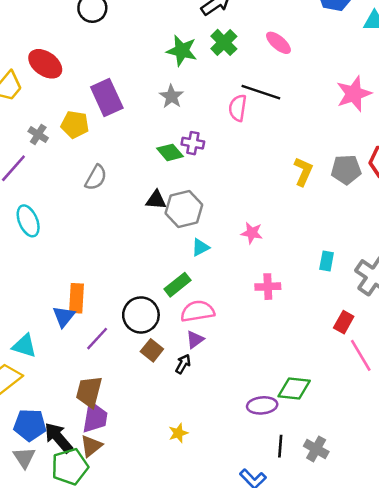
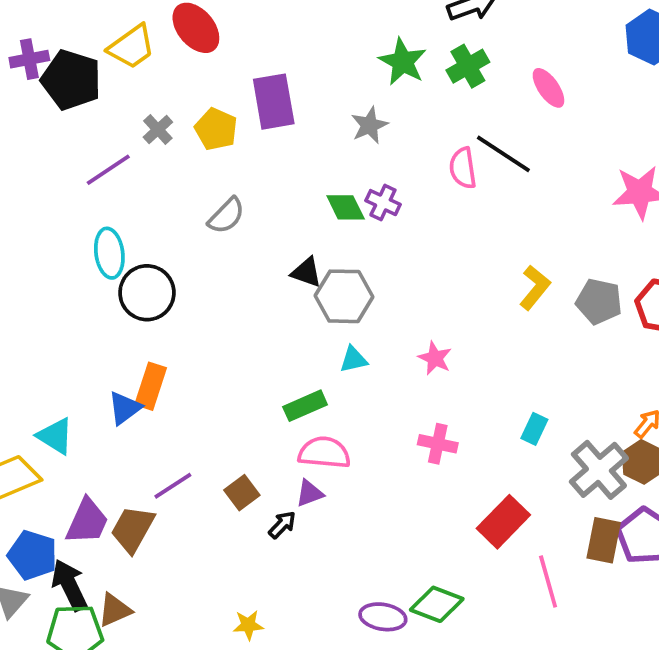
pink semicircle: (238, 108) -> (463, 168), turned -32
black circle: (141, 315) -> (147, 293), moved
red rectangle: (344, 322) -> (503, 522), moved, size x1.5
purple line: (97, 339) -> (173, 486), moved
purple trapezoid: (95, 418) -> (87, 521), moved

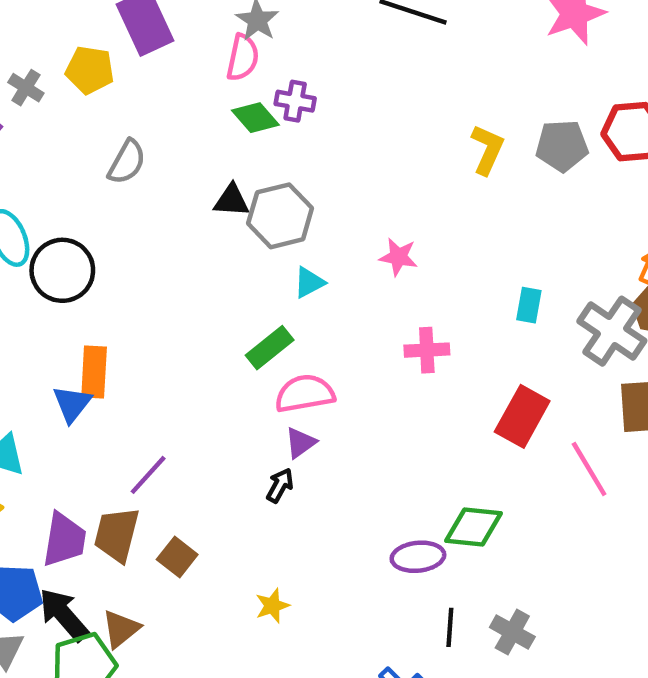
pink semicircle: (463, 168) -> (243, 58), moved, turned -144
brown square: (242, 493) -> (177, 557), moved

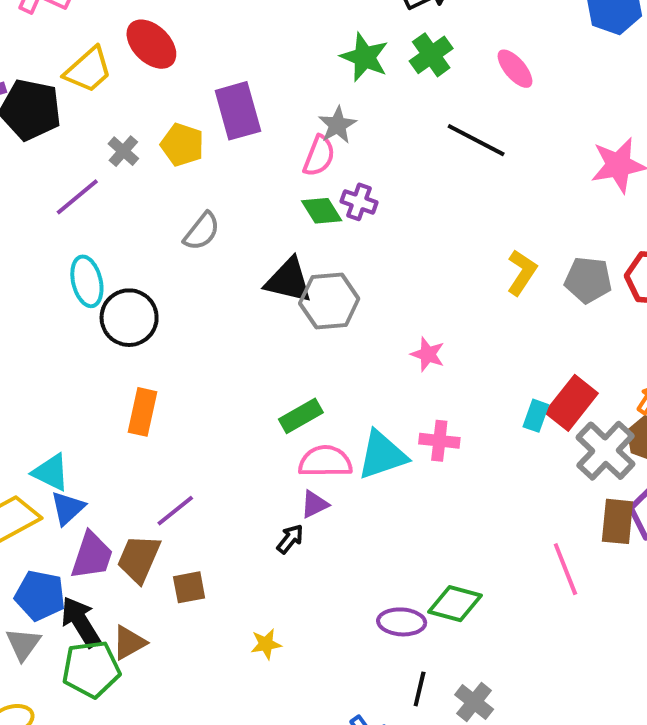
black triangle: (232, 200) -> (289, 280), size x1.5
cyan triangle: (309, 282) -> (382, 455), moved, size x1.8
blue triangle: (72, 404) -> (68, 508), moved
red rectangle: (522, 416) -> (571, 403), moved
brown square: (177, 557) -> (189, 587), turned 32

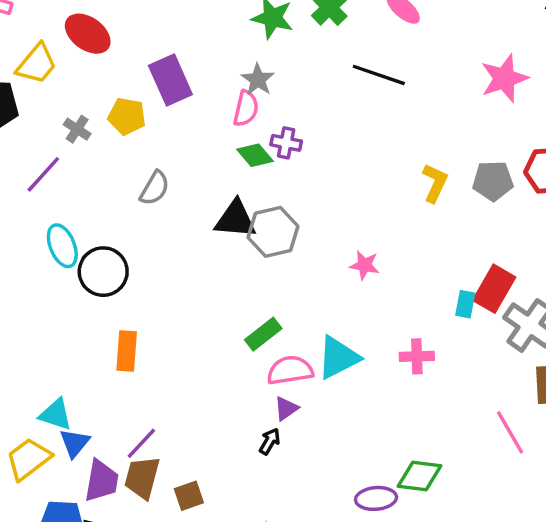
pink cross: (439, 441) -> (417, 356), moved
purple line: (175, 511) -> (141, 443), moved

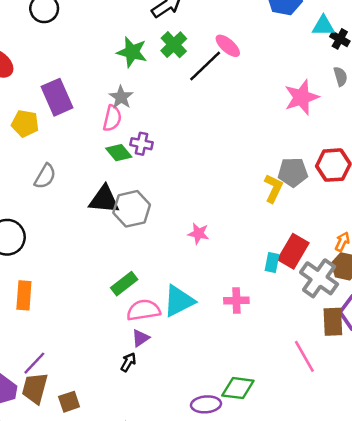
black line: (379, 75) -> (205, 66), moved, turned -63
yellow L-shape: (435, 183) -> (273, 188), moved

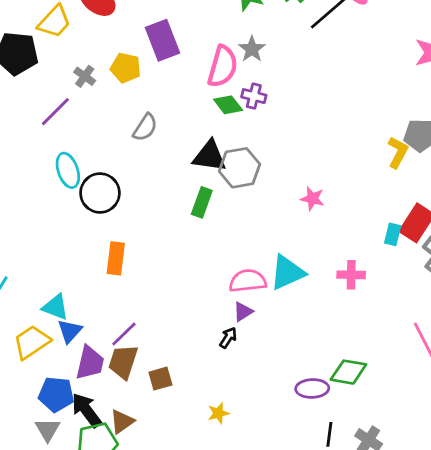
gray star: (121, 97) -> (252, 49), moved
pink semicircle: (112, 118) -> (223, 66), size x1.4
green rectangle: (124, 284) -> (202, 202), moved, turned -35

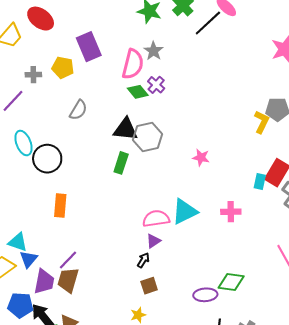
gray cross: (85, 76) -> (33, 75), turned -35
purple cross: (254, 96) -> (156, 85), turned 30
brown square: (160, 379) -> (149, 286), moved

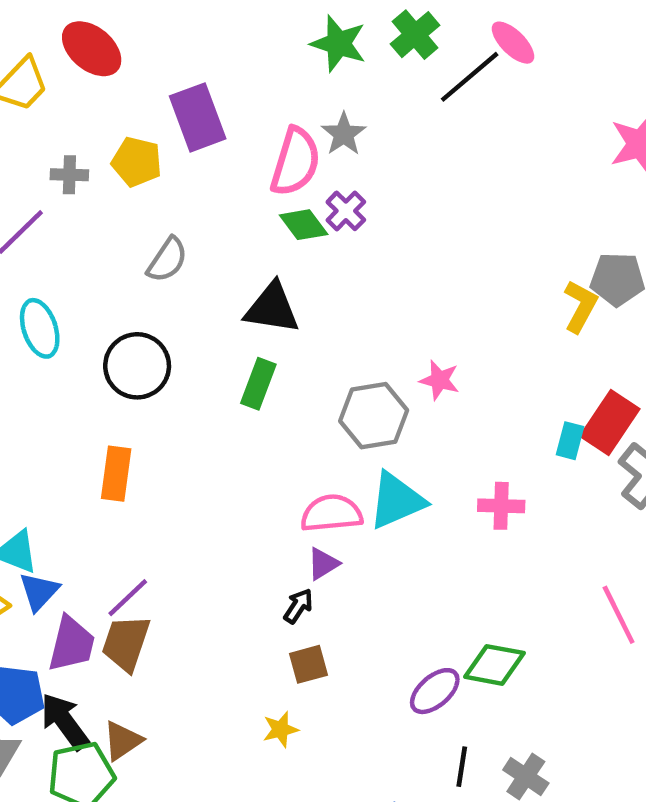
gray hexagon: (148, 137) -> (374, 416), moved
black circle: (47, 159) -> (137, 366), moved
purple ellipse: (205, 295) -> (435, 691), turned -40

